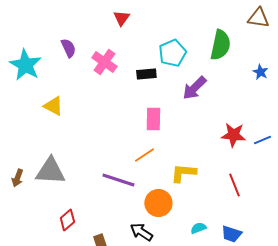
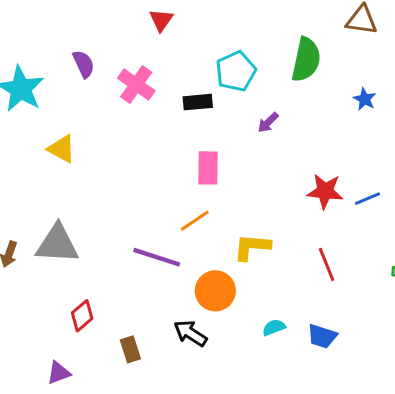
purple arrow: (194, 88) -> (268, 123), size x0.6

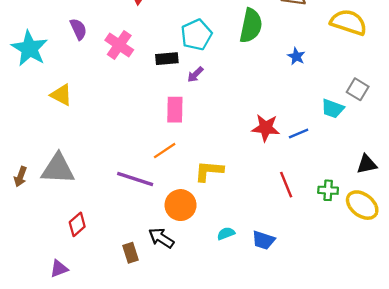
purple arrow: (268, 123) -> (195, 74), moved
red line: (327, 264) -> (286, 185), moved
brown rectangle: (130, 349) -> (131, 253), moved

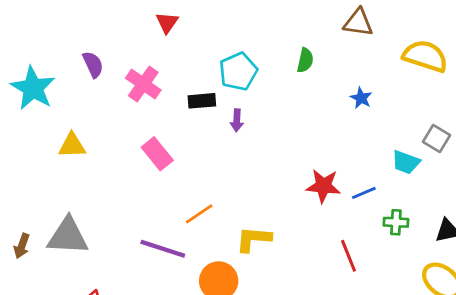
green semicircle: (251, 26) -> (305, 60), size x0.6
purple arrow: (195, 74) -> (237, 120), turned -42
yellow triangle: (61, 95) -> (72, 145), turned -30
pink rectangle: (175, 110) -> (157, 154), moved, turned -40
green cross: (328, 190) -> (396, 222), moved

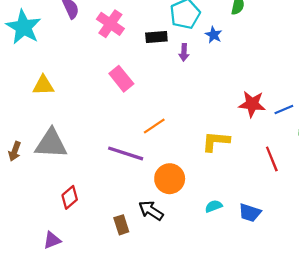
blue star: (361, 98) -> (214, 35), moved
yellow triangle: (72, 145) -> (43, 85), moved
yellow L-shape: (254, 239) -> (216, 141), moved

